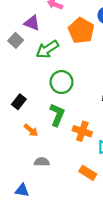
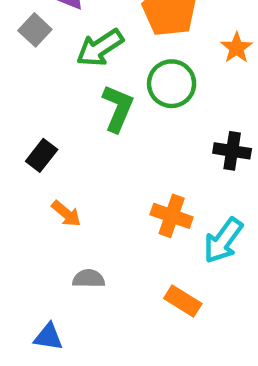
green circle: (61, 82) -> (172, 84), moved
green L-shape: (57, 115) -> (118, 108), moved

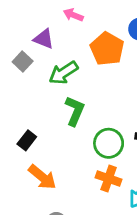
green circle: (172, 84) -> (109, 143), moved
orange arrow: (66, 214) -> (42, 177), size x1.5

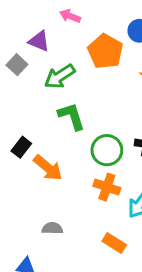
green L-shape: (75, 111) -> (71, 116), turned -40
orange arrow: (42, 177) -> (48, 168), moved

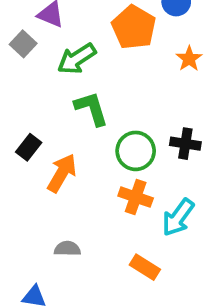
orange arrow: (48, 168) -> (62, 173), turned -100

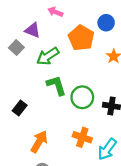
green circle: (136, 151) -> (82, 97), moved
orange arrow: (62, 173) -> (39, 142), moved

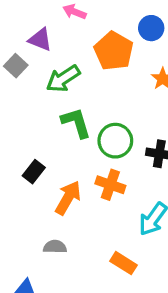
black rectangle: (20, 108) -> (34, 172), moved
orange cross: (82, 137) -> (110, 185), moved
orange arrow: (39, 142) -> (68, 198), moved

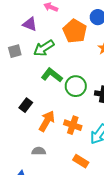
gray square: (16, 66) -> (15, 51), moved, turned 32
green L-shape: (76, 123) -> (52, 75), turned -35
orange cross: (110, 185) -> (73, 125), moved

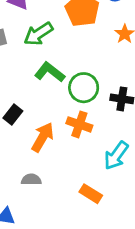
orange cross: (73, 125) -> (79, 124), moved

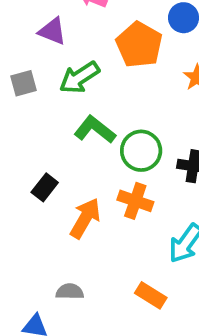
gray semicircle: (31, 180) -> (70, 292), moved

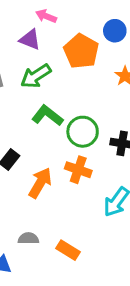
purple triangle: (52, 31) -> (30, 39), moved
orange rectangle: (151, 295) -> (68, 250), moved

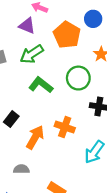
green circle: (83, 132) -> (78, 78), moved
gray semicircle: (28, 238) -> (21, 169), moved

